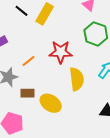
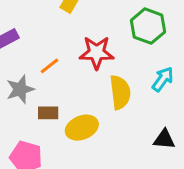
yellow ellipse: (51, 103) -> (82, 128), turned -55

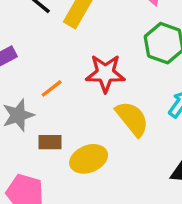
yellow semicircle: (120, 92) -> (132, 119), turned -32

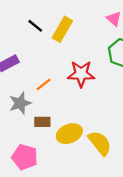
yellow semicircle: (132, 119) -> (100, 143), moved

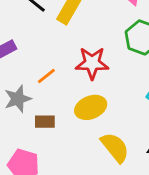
yellow ellipse: (69, 134) -> (91, 107), moved

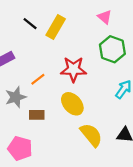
yellow ellipse: (91, 107) -> (72, 104), turned 70

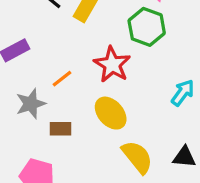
green hexagon: (112, 49) -> (147, 27), moved
red star: (73, 69) -> (112, 64), turned 30

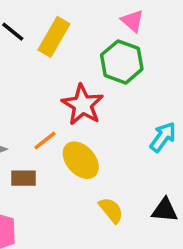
orange line: (62, 79) -> (45, 141), moved
yellow semicircle: (137, 157) -> (111, 210), size x0.7

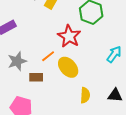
yellow semicircle: (111, 210) -> (85, 95), turned 42

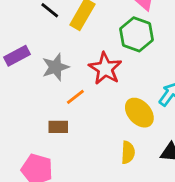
gray star: (17, 61) -> (55, 67), moved
yellow ellipse: (68, 67) -> (139, 113), moved

